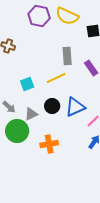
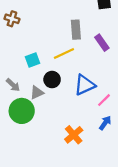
black circle: (52, 106) -> (52, 80), moved
orange cross: (49, 144) -> (74, 135), moved, turned -30

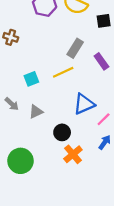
gray rectangle: (76, 30) -> (75, 48), turned 36
black circle: (52, 80) -> (62, 132), moved
green circle: (22, 111) -> (21, 161), moved

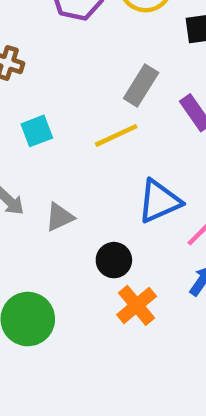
cyan square: (31, 79) -> (37, 131), moved

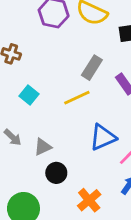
cyan square: (37, 131) -> (29, 95), turned -30
black circle: (114, 260) -> (56, 173), moved

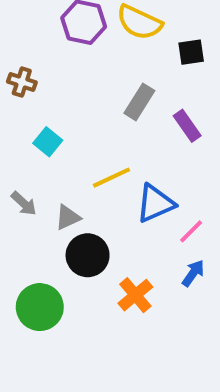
yellow line: (77, 98) -> (111, 178), moved
black circle: (56, 173) -> (88, 255), size x1.4

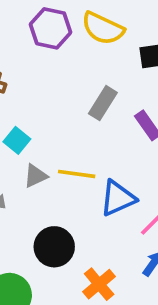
yellow line: (111, 178) -> (77, 174), turned 33
gray triangle: (68, 217) -> (36, 176), moved

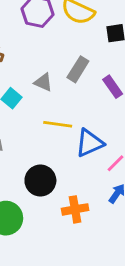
gray triangle: (36, 176) -> (43, 82), moved, turned 48
orange cross: (99, 284) -> (75, 209), turned 30

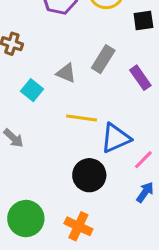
black circle: (40, 181) -> (89, 175), moved
orange cross: (75, 209) -> (78, 226), moved, turned 35

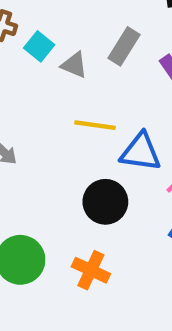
cyan square: (32, 90) -> (39, 46), moved
blue triangle: (116, 138) -> (141, 152), turned 32

